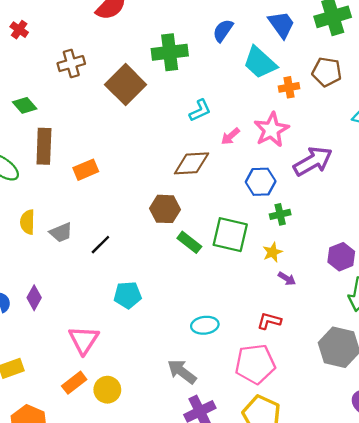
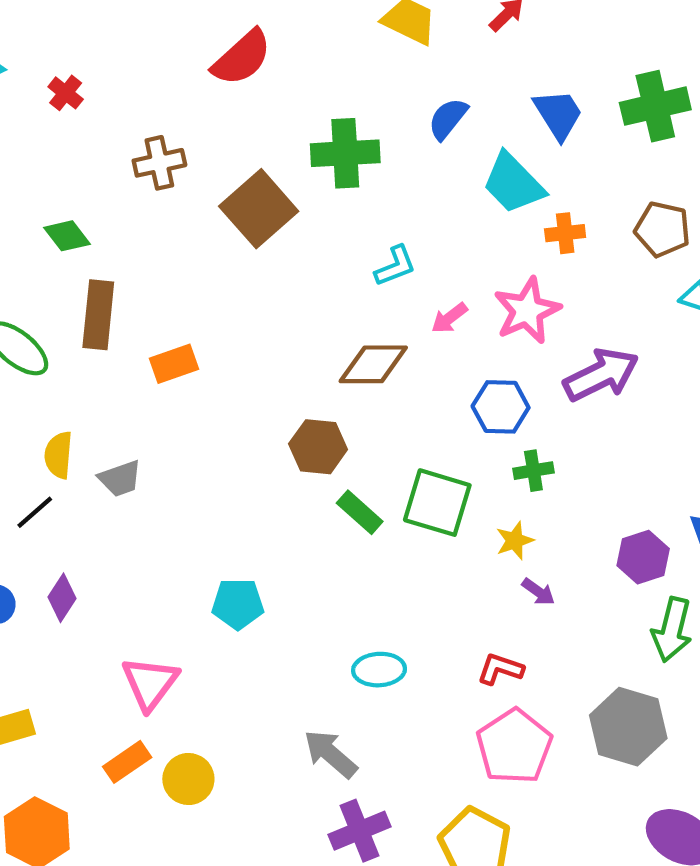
brown pentagon: (327, 72) -> (662, 229), moved
black line: (100, 245) -> (35, 512), moved
pink pentagon: (255, 364) -> (514, 746), moved, turned -30

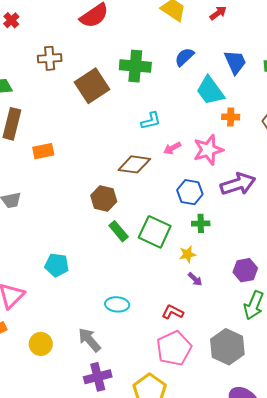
yellow circle: (188, 779) -> (41, 344), moved

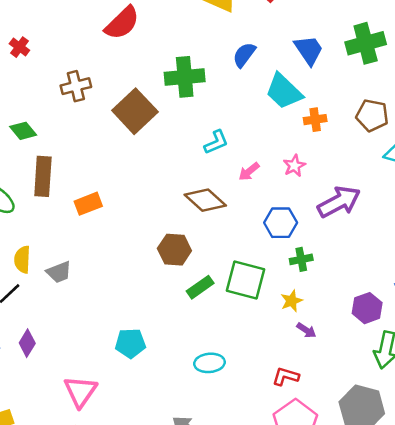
pink star: (208, 150) -> (294, 166), size x0.6
brown diamond: (134, 164) -> (205, 200), turned 44
green rectangle: (119, 231) -> (200, 287), turned -75
cyan ellipse: (117, 304) -> (209, 363), moved

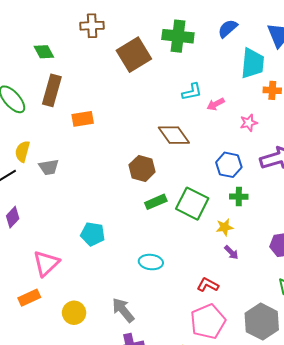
cyan trapezoid: (284, 91) -> (253, 63), turned -140
pink arrow: (249, 172) -> (216, 104), moved

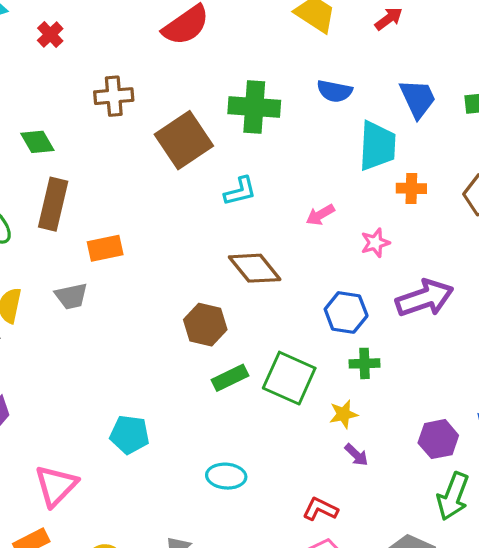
blue semicircle: (228, 29) -> (335, 91), turned -125
cyan L-shape: (192, 92) -> (240, 191), moved
gray trapezoid: (49, 167) -> (71, 296), moved

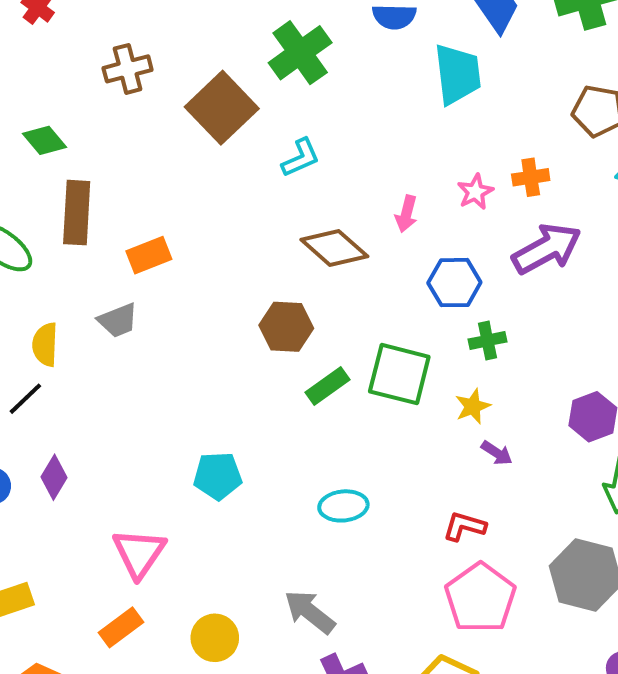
green cross: (254, 107) -> (300, 53), turned -30
orange cross: (411, 188) -> (531, 177), moved
pink arrow: (320, 215) -> (406, 214), moved, turned -36

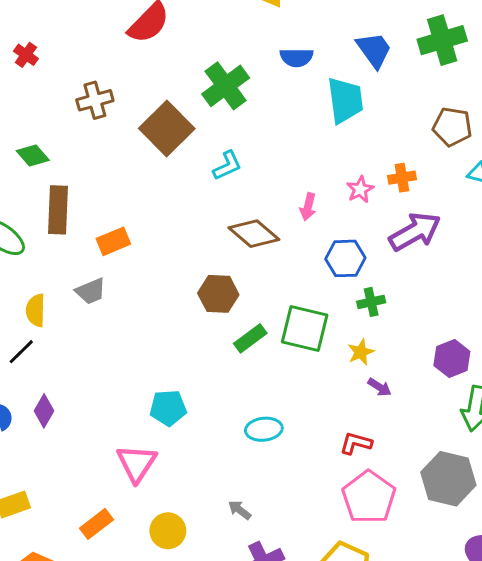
pink triangle: (139, 553) -> (137, 463), moved
gray arrow: (310, 612) -> (239, 510), size x0.6

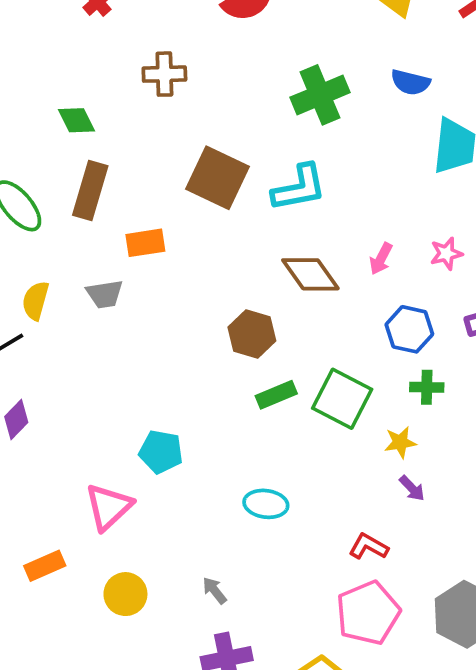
brown square: (167, 129) -> (218, 178), moved, turned -34
cyan L-shape: (227, 166) -> (299, 188), size x1.5

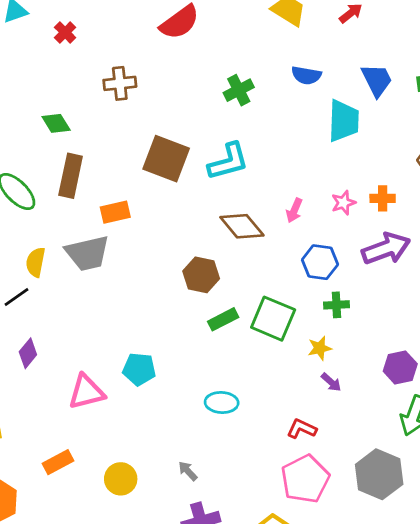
green cross: (320, 95) -> (239, 90), size x0.7
gray trapezoid: (105, 294) -> (87, 253), size x1.6
pink triangle: (109, 507) -> (86, 392), moved, turned 33

